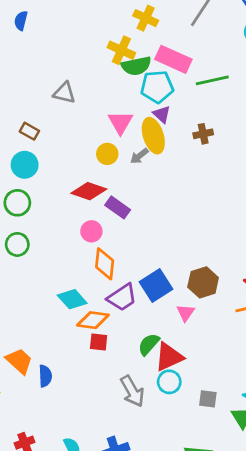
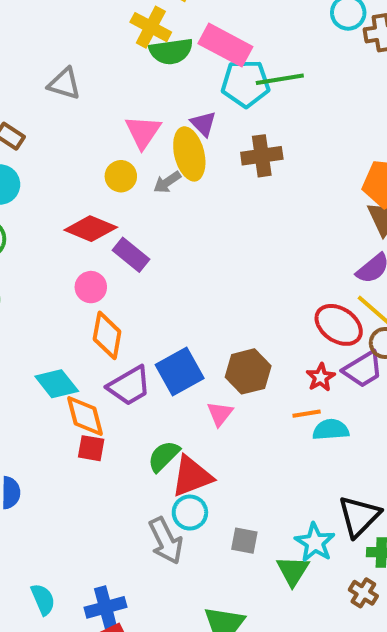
cyan pentagon: (157, 87) -> (246, 83), moved
brown cross: (203, 134) -> (262, 156), size x1.4
orange diamond: (93, 320) -> (85, 416), turned 64
gray arrow: (132, 391) -> (166, 541), moved

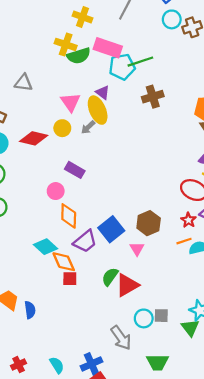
brown cross: (262, 156) -> (153, 97), moved
red diamond: (91, 229) -> (34, 138), moved
cyan circle: (190, 513) -> (144, 318), moved
gray arrow: (166, 541) -> (121, 338), moved

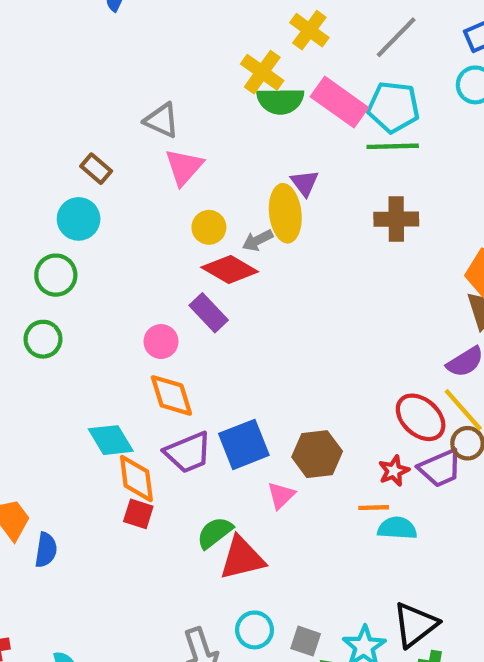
cyan pentagon: (122, 67) -> (393, 107), moved
pink triangle: (70, 102) -> (184, 167), moved
red diamond: (34, 138) -> (230, 269), moved
orange diamond: (69, 216) -> (171, 395), turned -35
gray square: (161, 316) -> (306, 641), moved

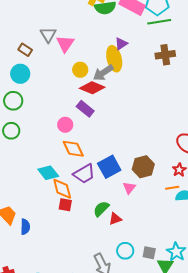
gray triangle: (162, 120) -> (48, 35), moved, turned 42
purple triangle: (305, 183) -> (121, 44), turned 40
gray arrow: (258, 240) -> (103, 73), size x1.5
red triangle: (242, 558) -> (115, 219), size x0.6

